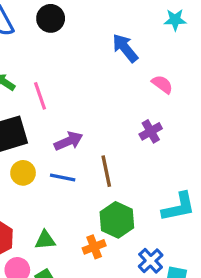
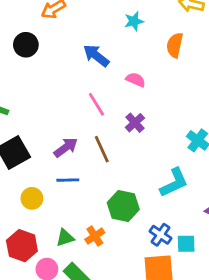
pink line: (40, 96) -> (96, 104), moved
brown line: (106, 171) -> (102, 149), moved
yellow circle: (23, 173) -> (32, 198), moved
orange cross: (94, 247) -> (95, 236), moved

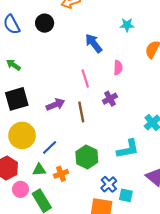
pink semicircle: (136, 80) -> (118, 68), turned 56
blue line: (68, 180) -> (50, 147), moved, turned -56
yellow circle: (32, 198) -> (22, 135), size x1.6

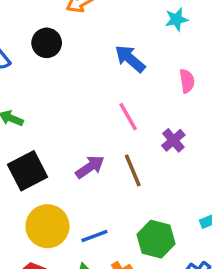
pink semicircle: (118, 68) -> (187, 81), moved
blue line: (50, 147) -> (94, 236), turned 35

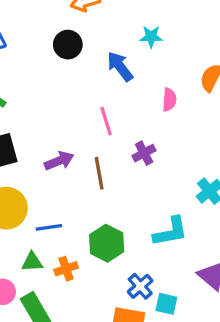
cyan star: (176, 19) -> (151, 37), moved
black circle: (47, 43) -> (68, 45), moved

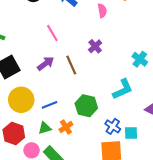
pink line: (106, 121) -> (52, 33), moved

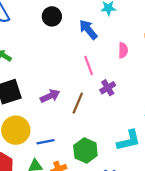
pink line: (52, 33) -> (89, 65), moved
brown line: (71, 65) -> (78, 103), turned 36

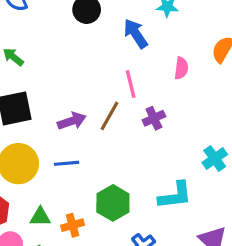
brown line: (78, 103) -> (109, 116), moved
blue line: (46, 142) -> (66, 163), moved

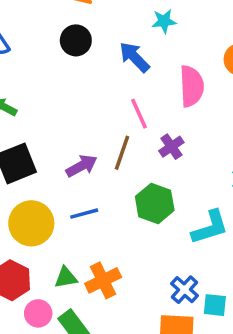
pink semicircle: (181, 68) -> (192, 86), size x1.6
green hexagon: (113, 203) -> (155, 203), moved
orange cross: (73, 225) -> (103, 280), size x1.4

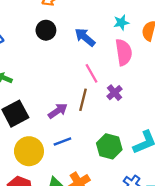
cyan star: (164, 21) -> (121, 23), moved
green hexagon: (155, 203) -> (109, 146), moved

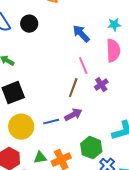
black circle: (46, 30) -> (29, 24), moved
purple arrow: (58, 111) -> (73, 115), moved
green hexagon: (109, 146) -> (91, 148), moved

